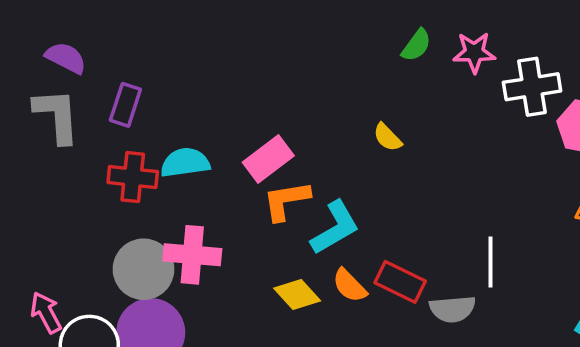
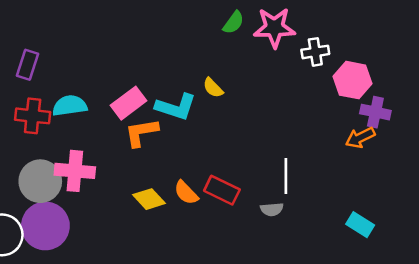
pink star: (474, 52) -> (274, 28), size x1.4
white cross: (532, 87) -> (315, 52), size x0.7
cyan L-shape: (335, 228) -> (176, 107), moved, turned 48
gray semicircle: (453, 309) -> (272, 209), moved, size x0.7

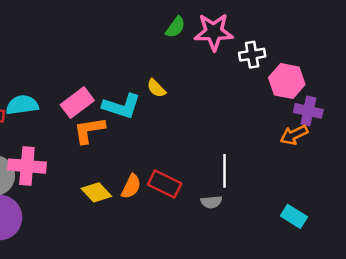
orange semicircle: (186, 193) -> (131, 186), turned -110

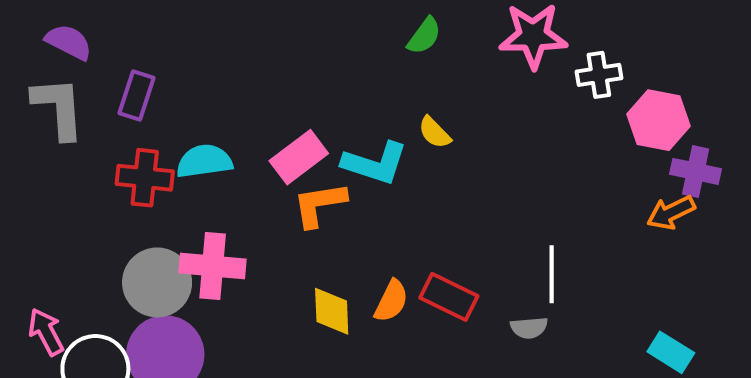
green semicircle: (175, 27) -> (424, 36), moved
yellow diamond: (96, 192) -> (332, 311), turned 40

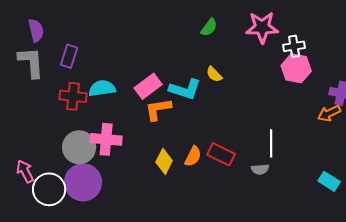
purple semicircle: (69, 42) -> (36, 30), turned 50
pink hexagon: (659, 120) -> (296, 68), moved
yellow diamond: (332, 311) -> (164, 161), turned 30

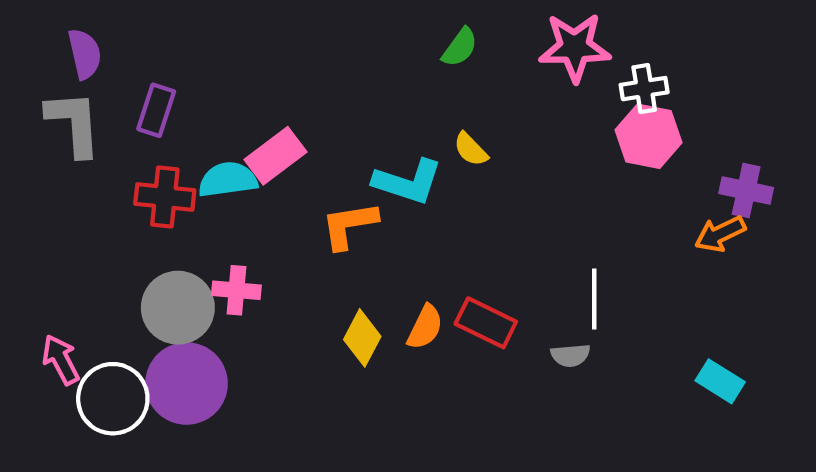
pink rectangle: (148, 86) -> (275, 156), moved
pink cross: (106, 139) -> (236, 290), size x0.7

